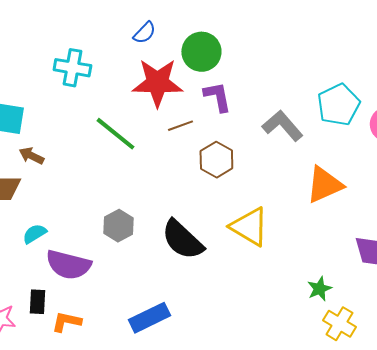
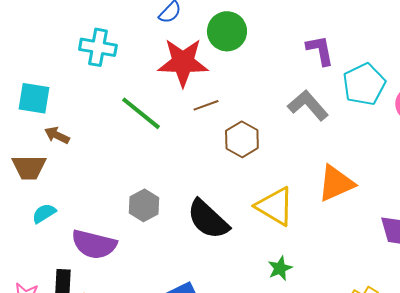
purple L-shape: (217, 97) -> (320, 50), moved
orange triangle: (324, 185) -> (336, 183), moved
cyan semicircle: (34, 234) -> (44, 213), moved
green star: (319, 289) -> (280, 268), moved

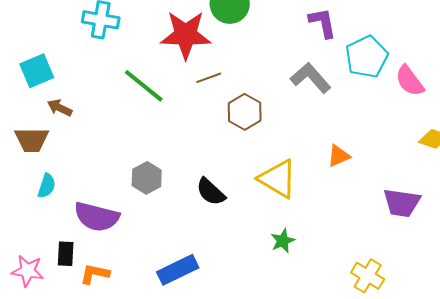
cyan square: (34, 98) -> (37, 71), turned -32
orange triangle: (336, 183) -> (339, 156), size x0.6
cyan semicircle: (44, 213) -> (47, 186), turned 140
black semicircle: (208, 219) -> (211, 192), size x0.7

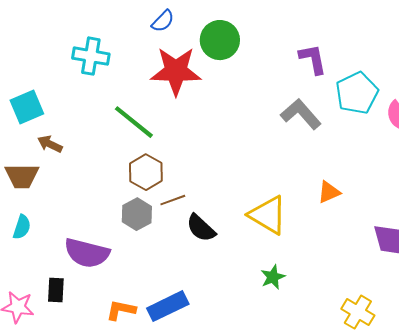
brown line: (209, 78) -> (173, 200), moved
brown hexagon: (245, 112) -> (146, 172), moved
cyan semicircle: (47, 186) -> (22, 227), moved
orange L-shape: (95, 274) -> (121, 310), moved

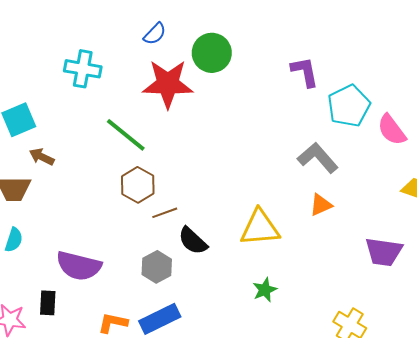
gray L-shape: (301, 114) -> (318, 158), moved
gray hexagon: (137, 214) -> (157, 267), moved
yellow triangle: (268, 215) -> (260, 228), turned -36

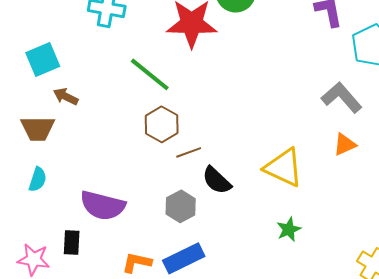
yellow triangle: (260, 228) -> (284, 167), turned 30

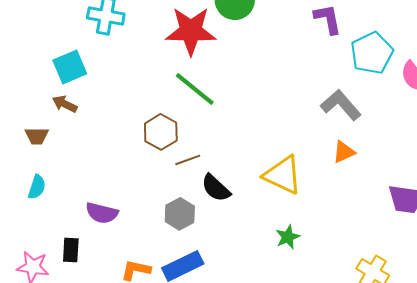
cyan square: (43, 59) -> (70, 67), moved
green line: (150, 74) -> (195, 89), moved
brown trapezoid: (38, 128) -> (37, 136), size x0.7
purple semicircle: (103, 205) -> (102, 213), size x0.7

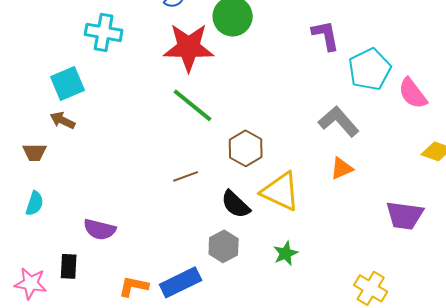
brown hexagon: (161, 132) -> (246, 148), moved
black semicircle: (216, 188) -> (236, 204), moved
gray hexagon: (180, 214) -> (224, 246), moved

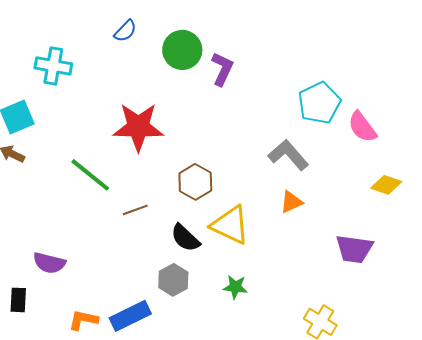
purple L-shape: (326, 35) -> (222, 69), moved, turned 36
red star: (189, 47) -> (138, 127), moved
green line: (193, 105) -> (90, 175), moved
green star: (286, 253) -> (235, 287), turned 30

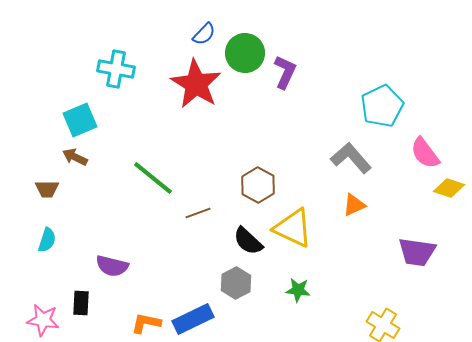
blue semicircle: (125, 31) -> (204, 34), moved
red star: (138, 127) -> (196, 84), moved, turned 30
pink semicircle: (362, 127) -> (425, 153), moved

